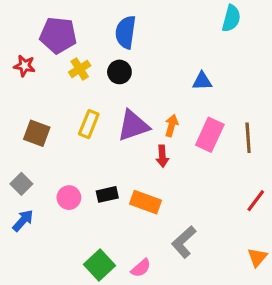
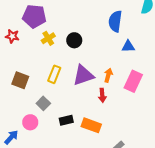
blue semicircle: (126, 32) -> (115, 21), moved
gray square: (21, 184) -> (43, 103), moved
pink circle: (69, 198) -> (30, 122), moved

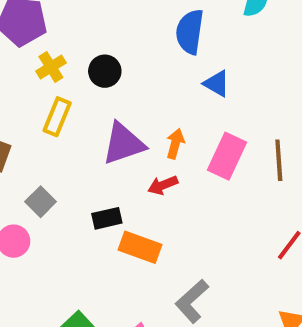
blue triangle: (128, 46) -> (217, 84), turned 32
yellow rectangle: (54, 74) -> (57, 117), moved
red arrow: (102, 95) -> (163, 185), turned 72
black rectangle: (66, 120) -> (107, 218), moved

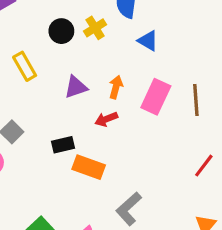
yellow cross: (51, 67) -> (95, 28), moved
yellow rectangle: (57, 117) -> (25, 66), turned -52
purple triangle: (123, 144) -> (76, 87), size x0.7

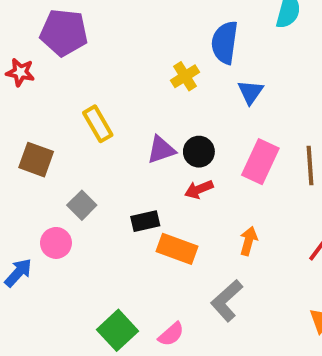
black circle: (61, 31) -> (199, 152), moved
blue triangle: (148, 41) -> (250, 92), turned 35
orange arrow: (116, 87) -> (249, 241), moved

